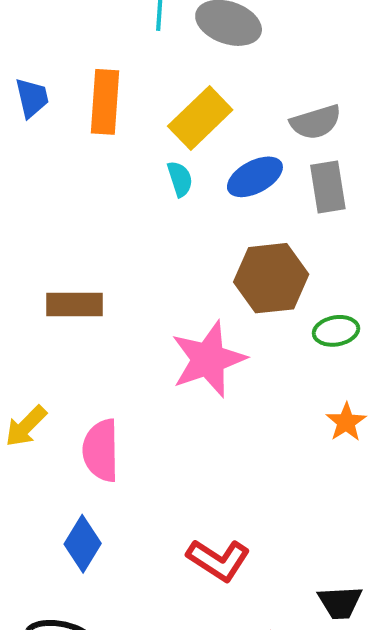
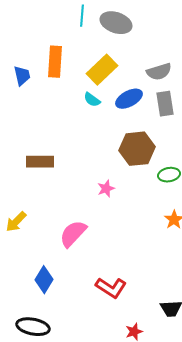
blue trapezoid: (32, 98) -> (22, 76), moved
cyan semicircle: (180, 179) -> (92, 100), turned 144
pink star: (208, 359) -> (106, 189), size x0.5
pink semicircle: (101, 450) -> (73, 234), moved, turned 44

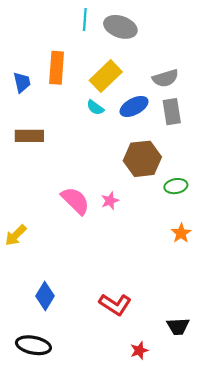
brown rectangle: (40, 162) -> (29, 136), moved
pink semicircle: (73, 234) -> (75, 201), moved, turned 92

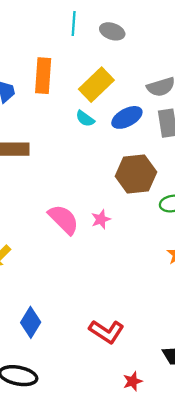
gray ellipse: (120, 27) -> (112, 31), size x0.7

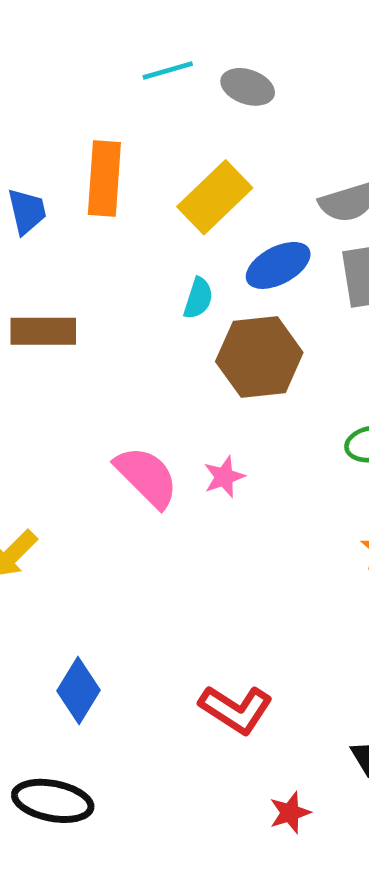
cyan line: (74, 23) -> (168, 70), turned 70
cyan semicircle: (85, 119) -> (198, 298), moved, turned -108
brown hexagon: (136, 174) -> (259, 357), moved

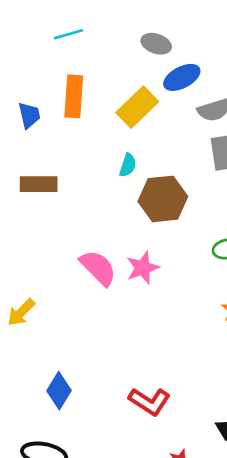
cyan line: (168, 70) -> (68, 34), moved
blue ellipse: (278, 265) -> (182, 77), moved
pink star: (224, 477) -> (143, 268), size x1.4

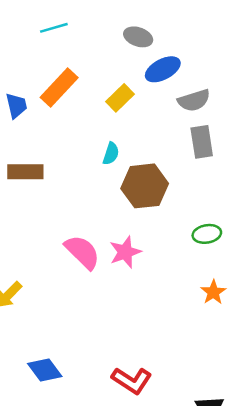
orange rectangle: (74, 96) -> (59, 87), turned 39
yellow rectangle: (137, 107) -> (120, 98), size x0.7
blue diamond: (59, 391) -> (45, 370), turned -68

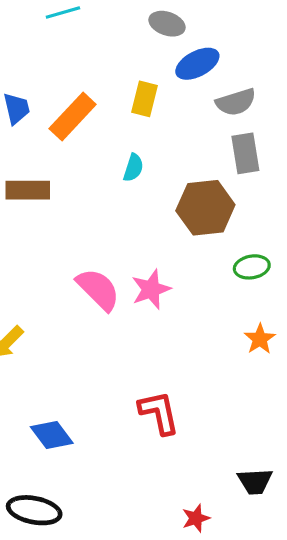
orange rectangle: (59, 87) -> (73, 116), moved
yellow rectangle: (120, 98) -> (145, 99), turned -32
brown hexagon: (145, 186) -> (205, 208), moved
red L-shape: (132, 380) -> (159, 413), moved, turned -135

